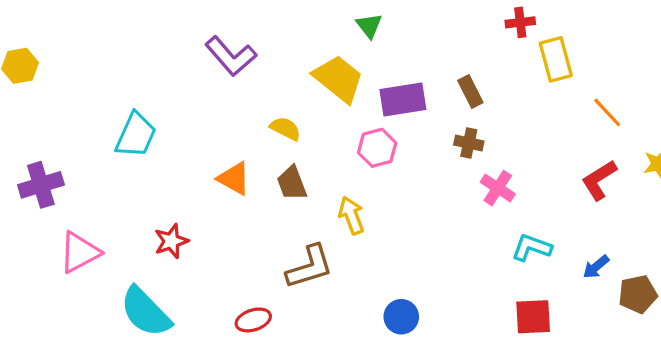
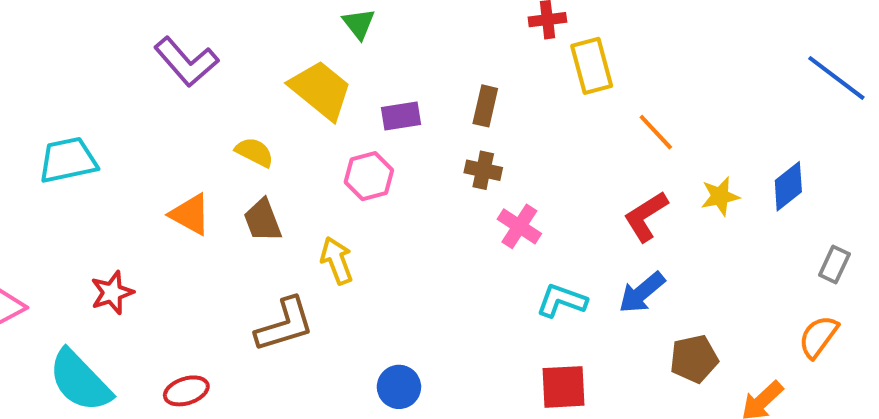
brown rectangle: (470, 92) -> (485, 106), turned 40
purple rectangle: (403, 100) -> (401, 116), size x0.7
cyan trapezoid: (136, 135) -> (68, 160), turned -126
blue arrow: (596, 267) -> (642, 293), moved, size x1.4
red ellipse: (253, 320) -> (186, 391), moved

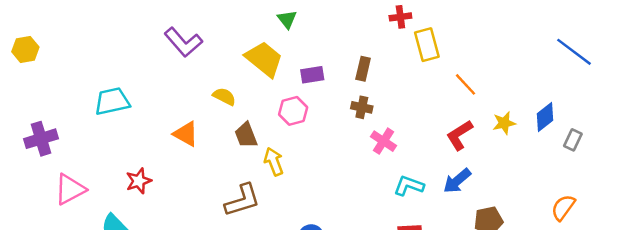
brown trapezoid: (263, 220) -> (246, 135), moved
gray rectangle: (834, 265) -> (573, 140), moved

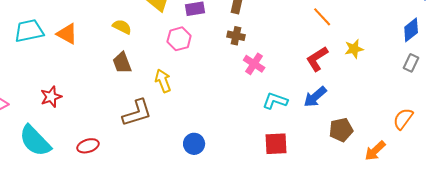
blue diamond: (545, 117) -> (411, 30), moved
orange triangle: (186, 134) -> (67, 34), moved
brown trapezoid: (246, 135) -> (122, 63), moved

